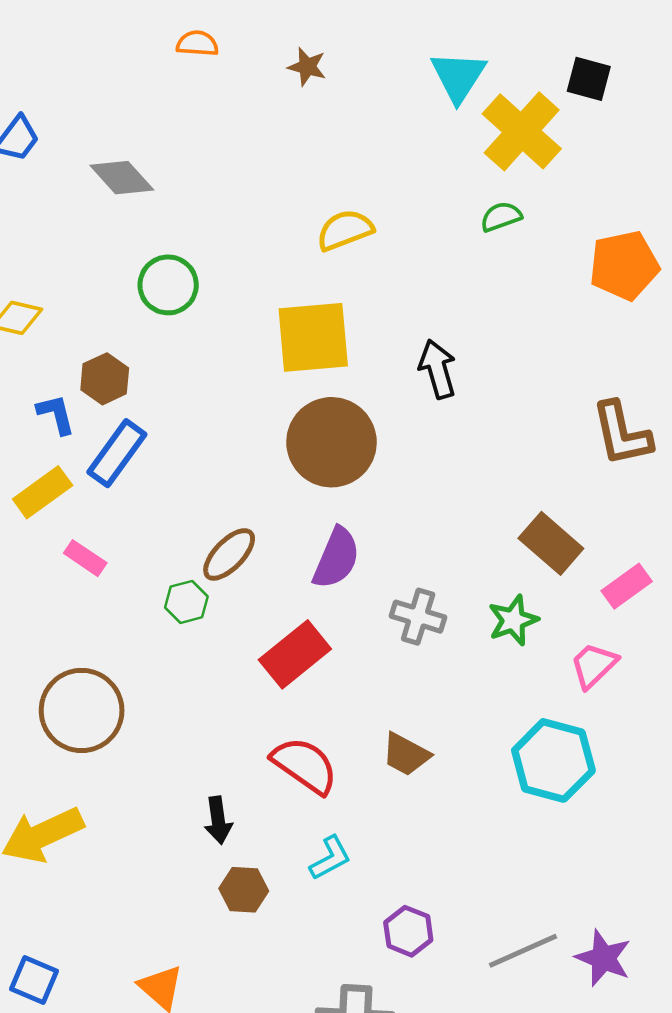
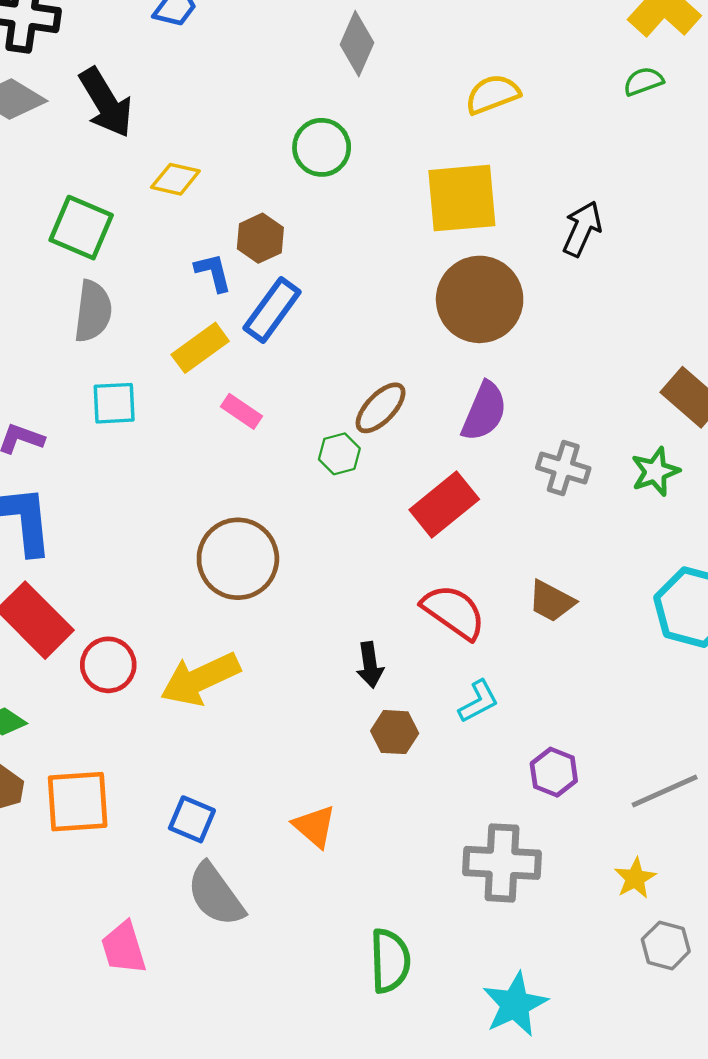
gray diamond: (122, 178) -> (357, 44), moved, turned 66
black arrow: (438, 369) -> (582, 229), turned 40

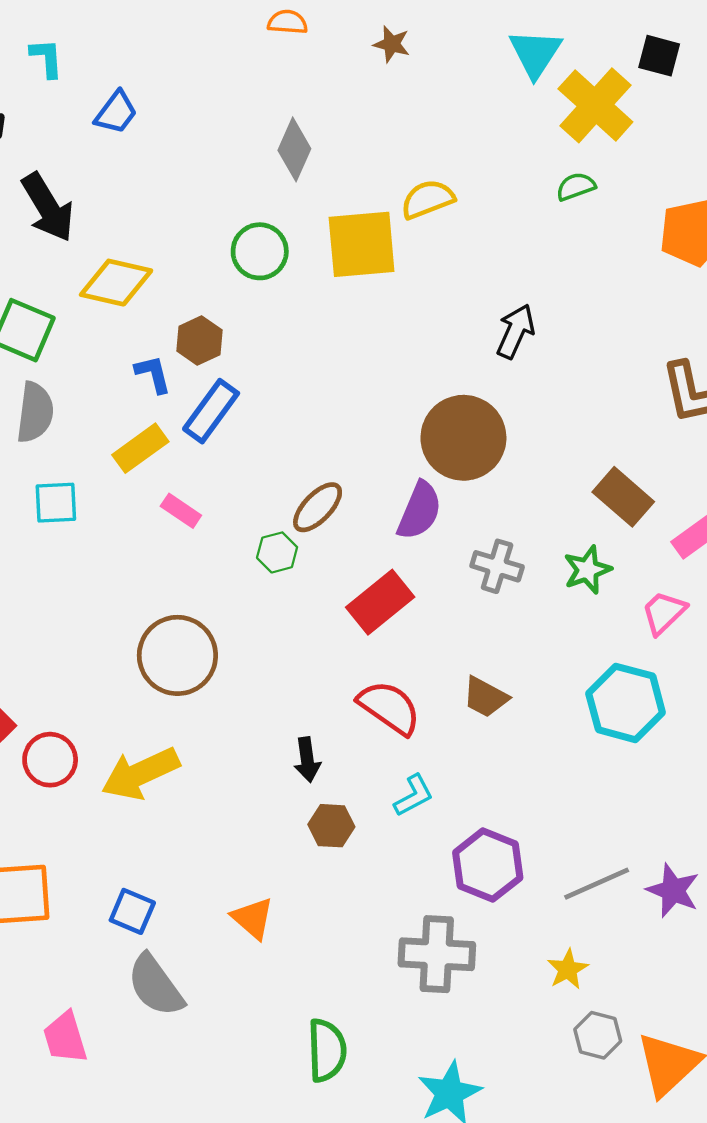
yellow diamond: (175, 179) -> (116, 283), size x1.5
yellow square: (462, 198) -> (362, 244), moved
brown circle: (480, 299) -> (463, 438), moved
purple hexagon: (554, 772) -> (488, 865), size x1.5

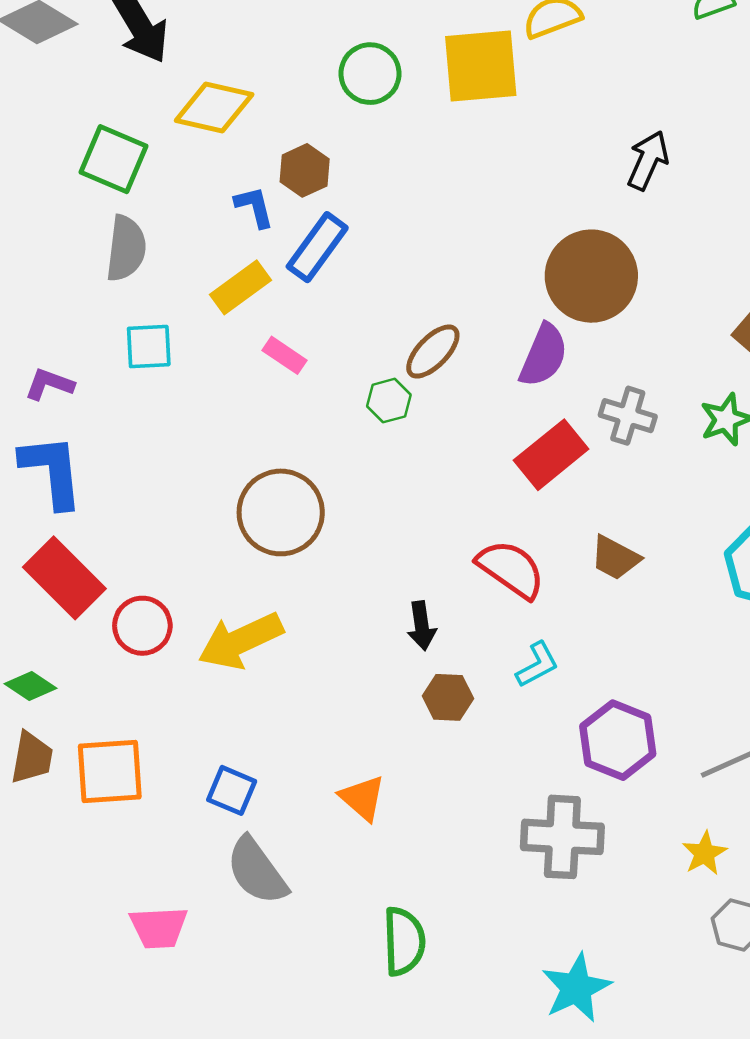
red rectangle: (380, 602) -> (551, 455), moved
pink trapezoid: (65, 1038) -> (159, 928), turned -76
green semicircle: (327, 1050) -> (404, 941), moved

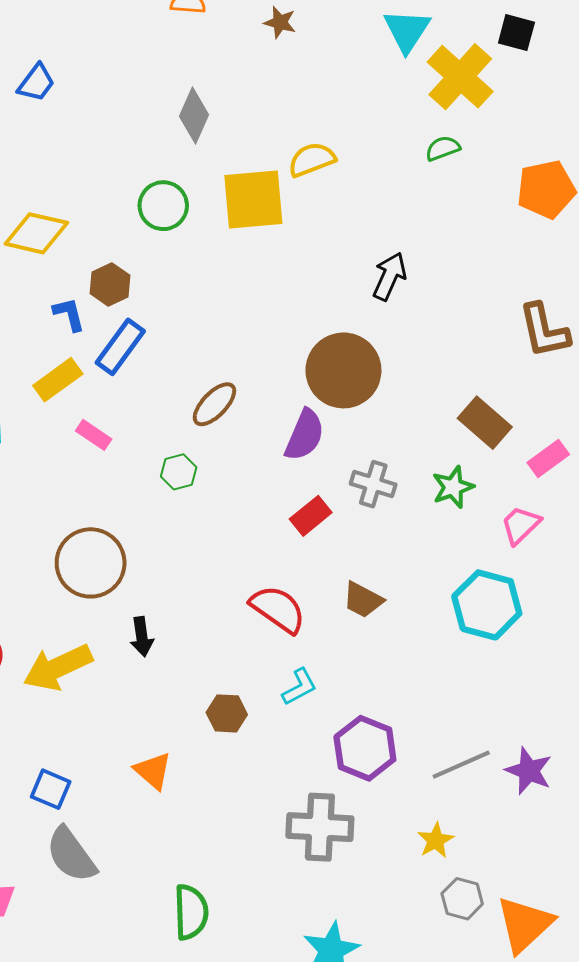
brown ellipse: (433, 352) -> (214, 404), moved
red rectangle: (551, 455) -> (311, 516), size x0.7
black arrow: (422, 626) -> (142, 637), moved
orange triangle: (362, 798) -> (153, 771), moved

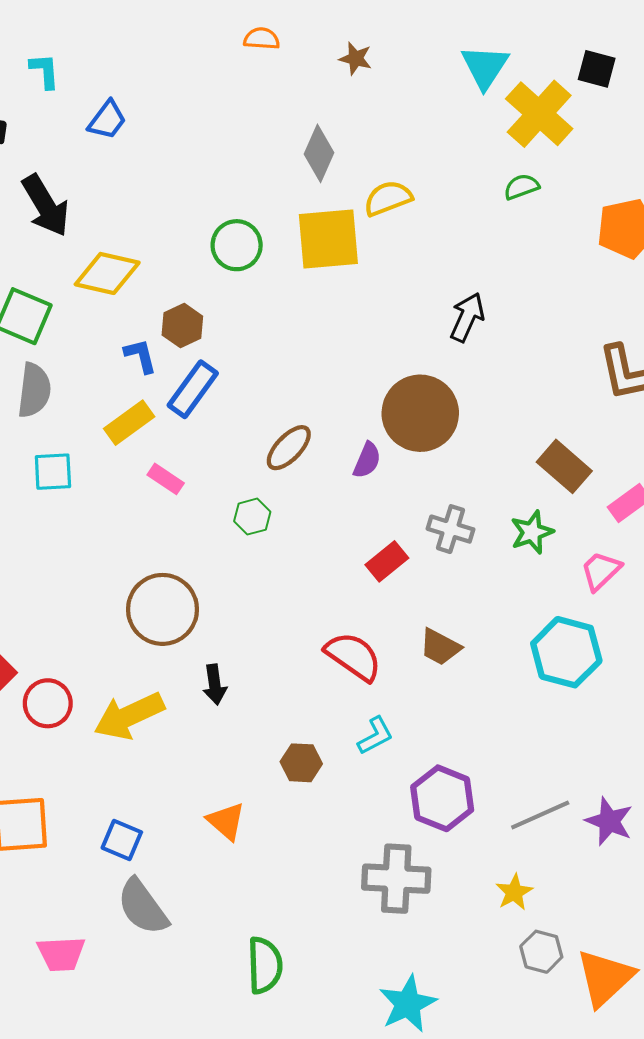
gray diamond: (194, 116) -> (319, 153), moved
purple semicircle: (305, 435) -> (367, 460), moved, size x0.7

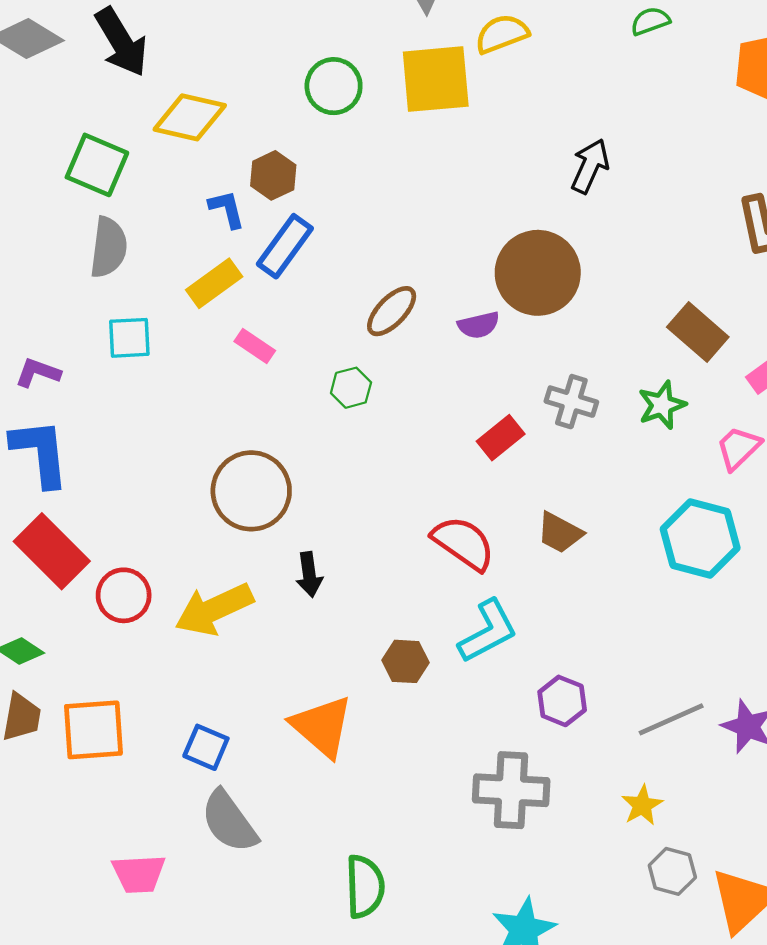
purple semicircle: (367, 460) -> (479, 325), turned 54
cyan L-shape: (375, 736) -> (488, 631), size x1.5
purple hexagon: (442, 798) -> (562, 701), size x0.7
orange triangle: (226, 821) -> (322, 726), size x1.5

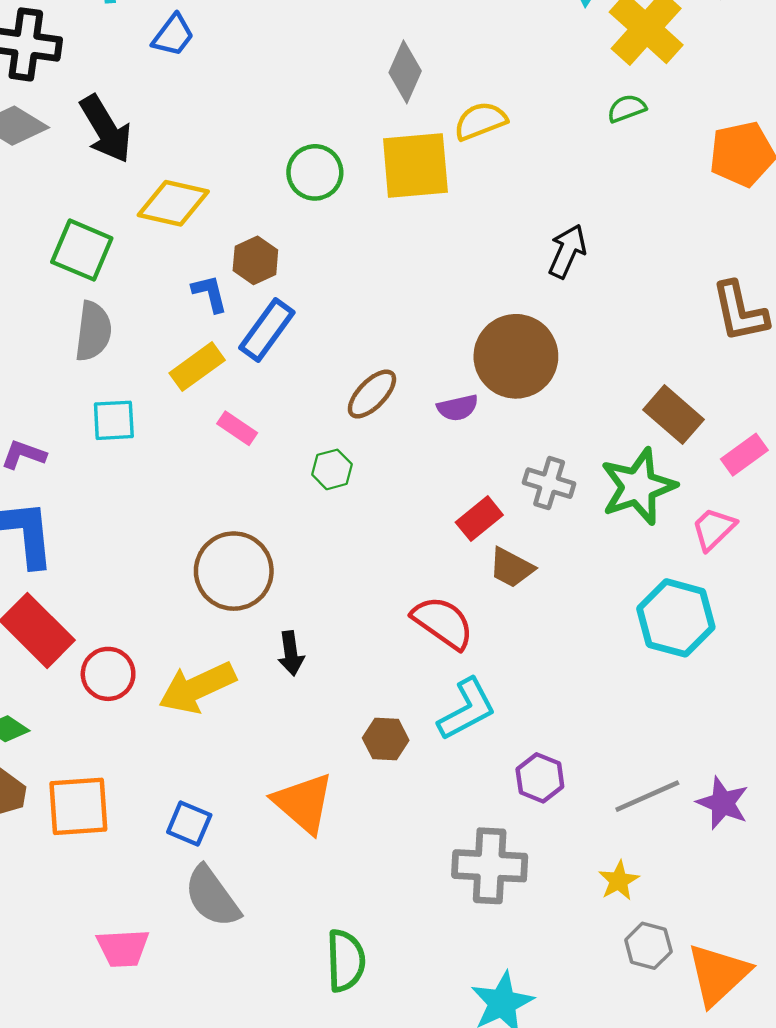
green star: (662, 405) -> (638, 487), size x1.6
brown trapezoid: (560, 533) -> (511, 568), moved

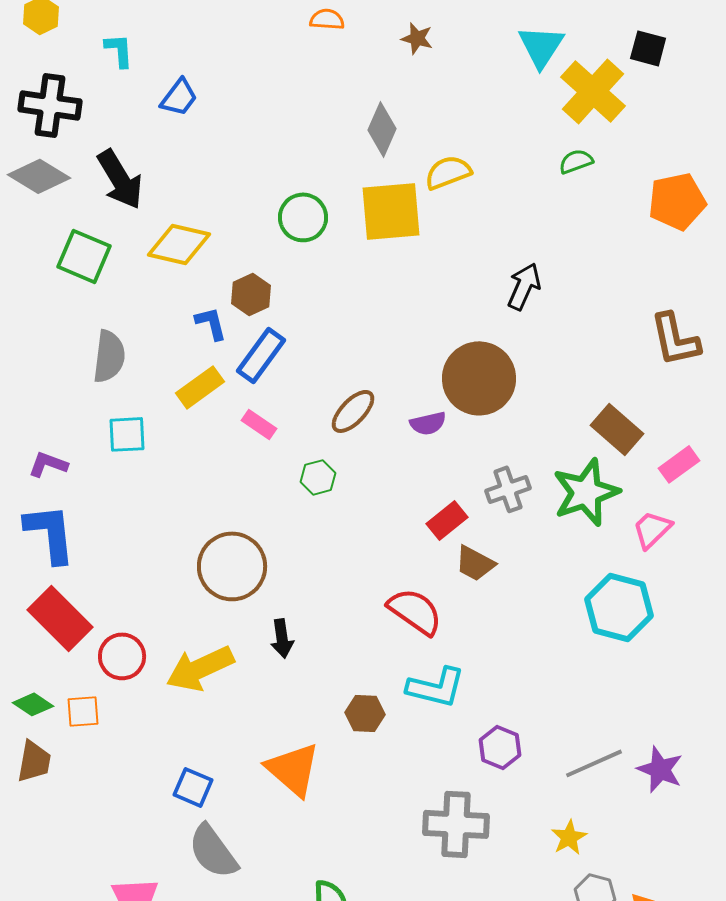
green square: (82, 250) -> (84, 256), moved
pink rectangle: (237, 428) -> (259, 424), moved
gray cross: (549, 483) -> (508, 489), turned -36
cyan L-shape: (467, 709) -> (436, 687), turned 42
orange square: (78, 806) -> (83, 711), moved, size x0.6

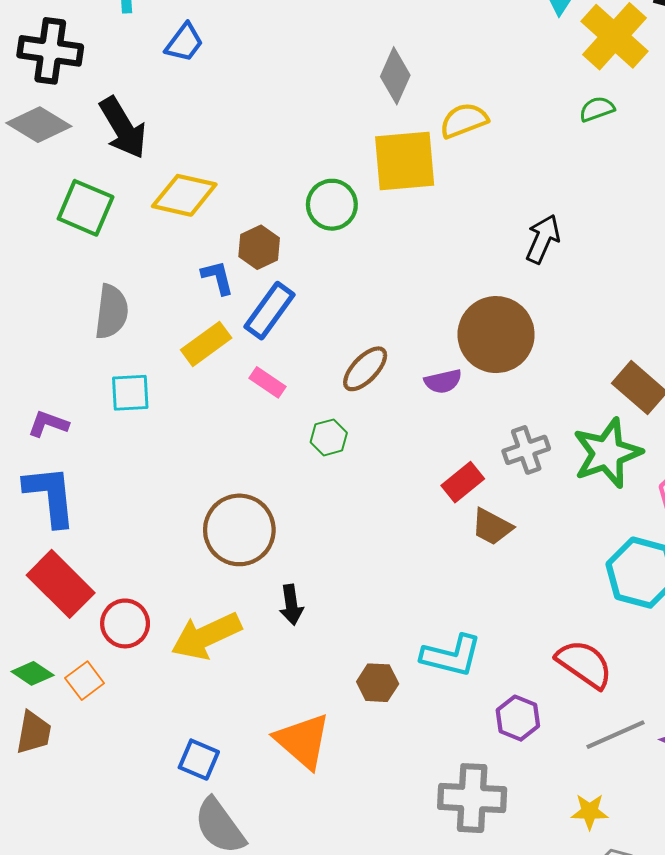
green circle: (303, 217) -> (332, 205), moved
red semicircle: (415, 611) -> (584, 664), moved
orange square: (83, 711) -> (85, 681), turned -33
yellow star: (569, 837) -> (590, 812), turned 30

